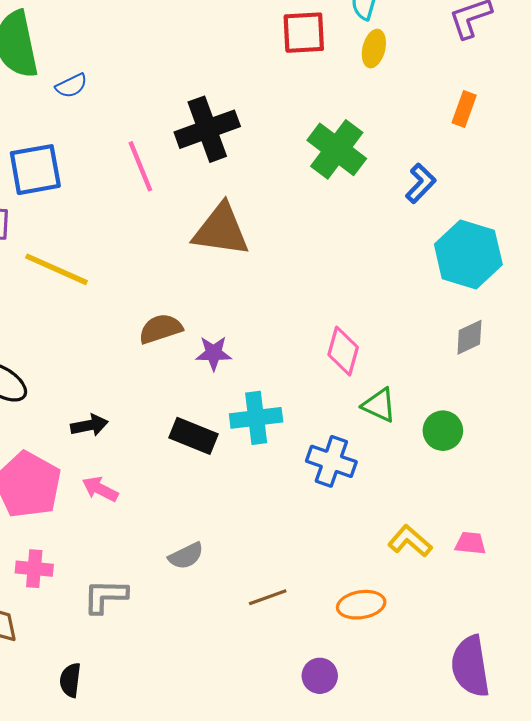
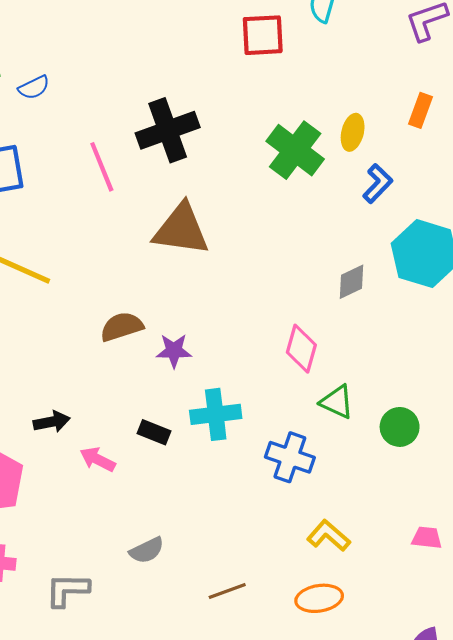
yellow ellipse: (374, 49) -> (353, 132), moved
gray diamond: (469, 337) -> (352, 282), moved
black rectangle: (193, 436) -> (154, 432), size x0.7
pink arrow: (100, 489) -> (98, 459), moved
yellow L-shape: (410, 541) -> (329, 536), moved

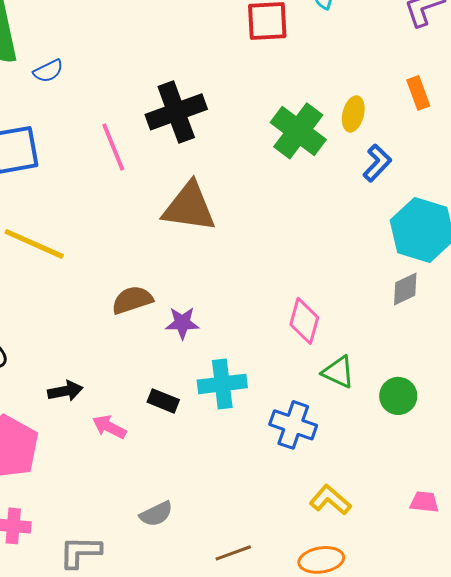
orange rectangle: (420, 110) -> (418, 93), turned -40
gray diamond: (352, 282) -> (405, 289), moved

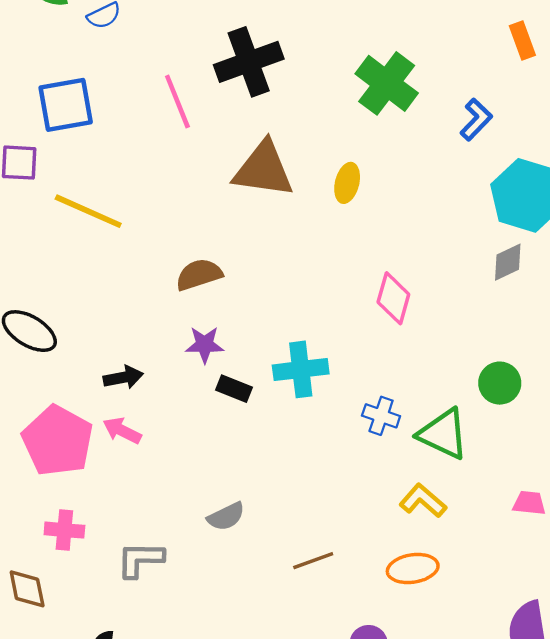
yellow ellipse: (353, 114) -> (347, 183), moved
purple star: (182, 323) -> (205, 345), moved
green triangle: (338, 372) -> (443, 434), moved, size x1.4
blue cross: (293, 425) -> (381, 416), size x0.7
pink arrow: (109, 427) -> (122, 431), moved

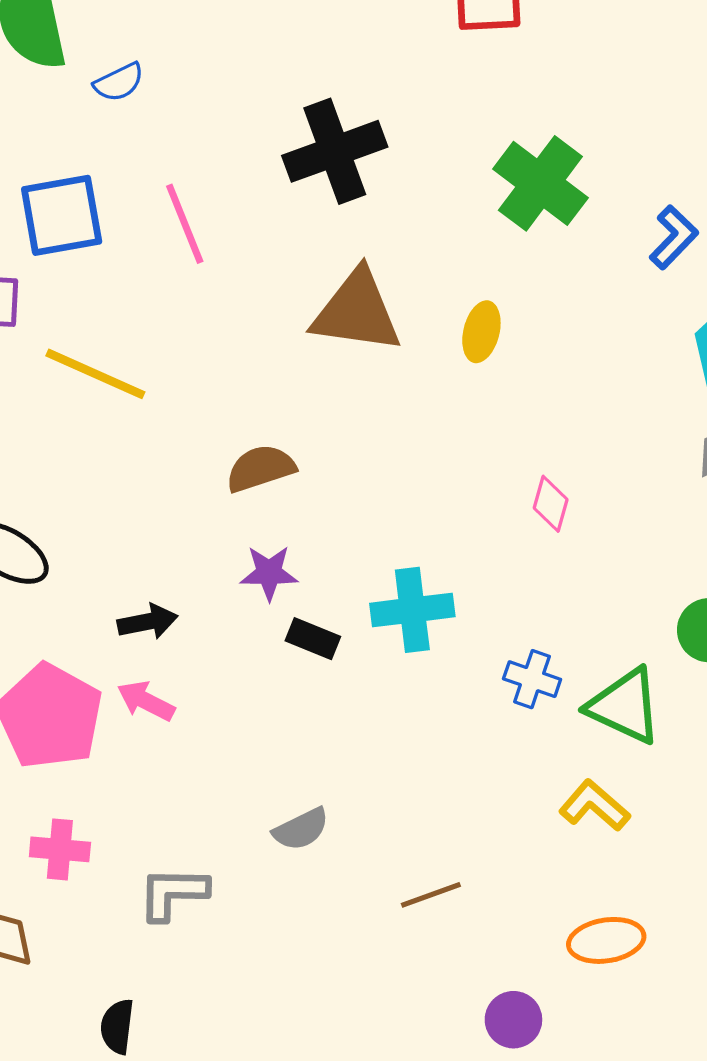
pink line: (177, 101) -> (185, 224), moved
pink diamond: (393, 298) -> (551, 504), size x0.7
orange ellipse: (413, 569) -> (606, 940), moved

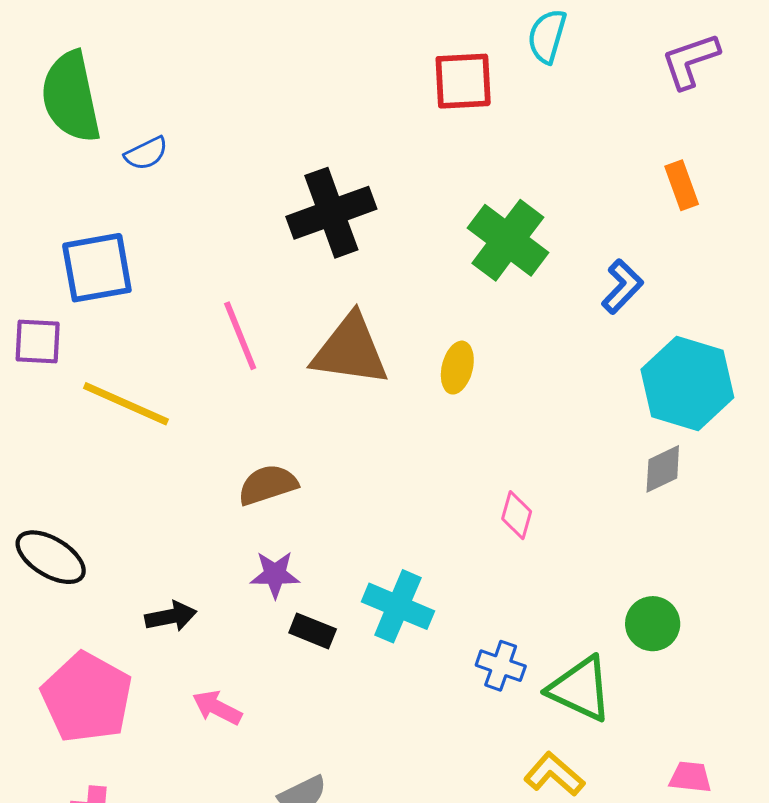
pink line: (185, 224) -> (240, 336), moved
cyan cross: (412, 610) -> (398, 606), turned 30
pink arrow: (146, 701) -> (217, 708), moved

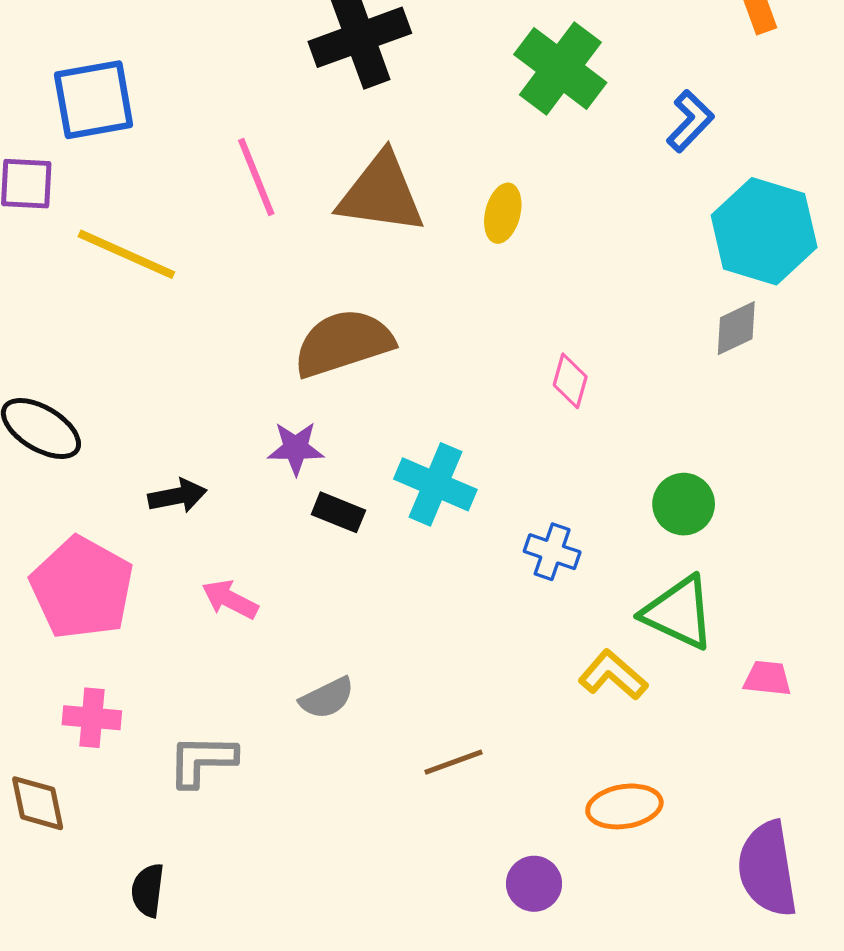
brown semicircle: (268, 485) -> (343, 343), moved, size x1.5
green circle: (653, 624) -> (684, 504), moved
green triangle: (580, 689) -> (679, 613), moved

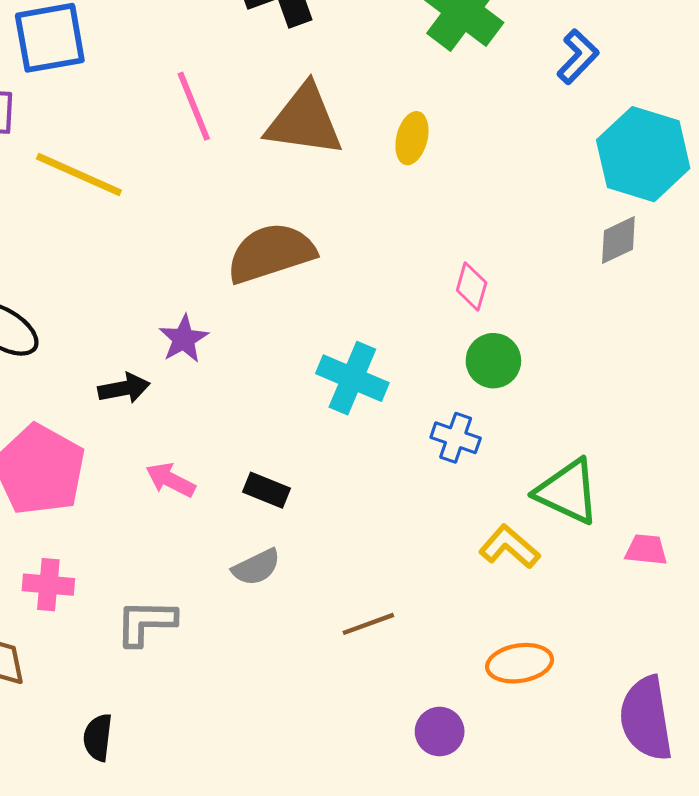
purple star: (296, 448) -> (184, 339), moved, turned -30
green circle: (684, 504) -> (493, 361), moved
black rectangle: (338, 512) -> (267, 490), moved

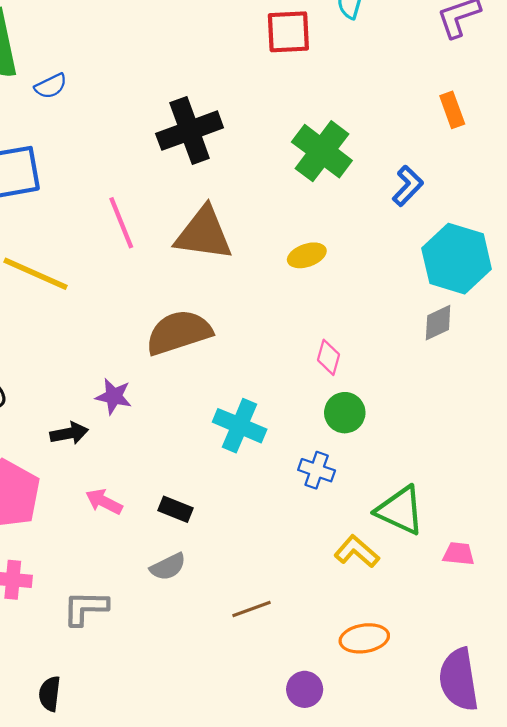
yellow ellipse: (412, 138) -> (307, 255), moved, turned 57
purple star: (184, 339) -> (114, 396), turned -30

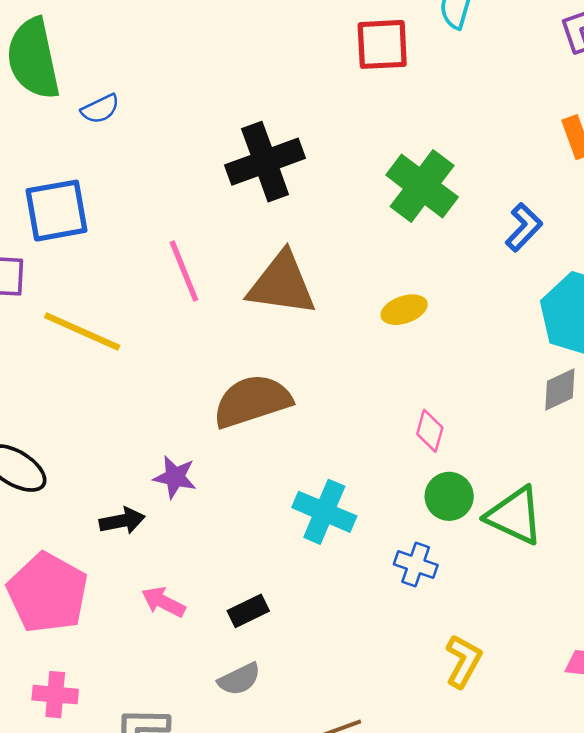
black rectangle: (176, 509) -> (248, 611), turned -48
green triangle: (400, 510) -> (515, 516), moved
yellow L-shape: (357, 552) -> (463, 661), turned 78

